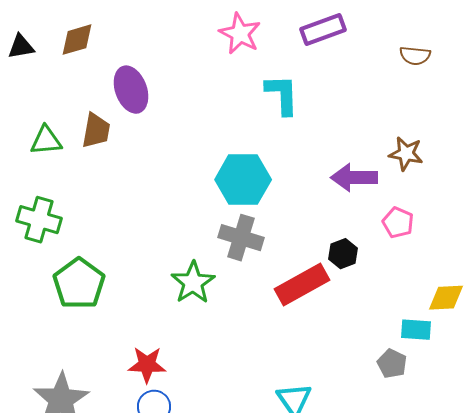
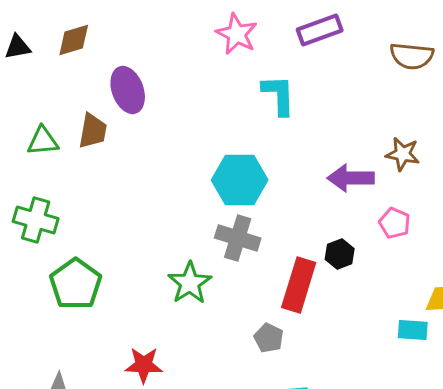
brown semicircle: (415, 56) -> (412, 56), size x1.4
red rectangle: (302, 285) -> (299, 285), turned -44
gray pentagon: (392, 364) -> (269, 338), moved

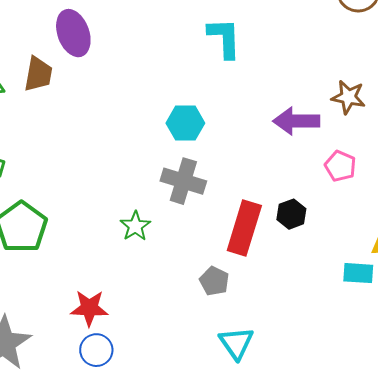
cyan hexagon: (240, 180) -> (185, 123), size x0.7
black hexagon: (340, 254) -> (291, 214), moved
green star: (190, 283) -> (135, 226), size x0.7

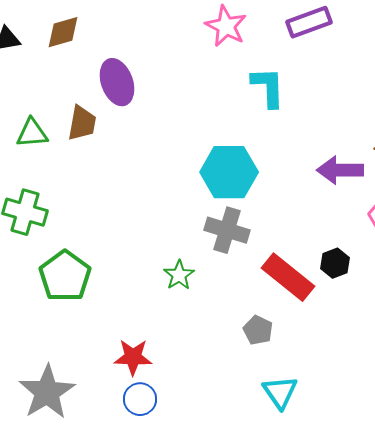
cyan hexagon: (185, 123) -> (229, 172), size x1.5
red rectangle: (244, 228) -> (288, 277), turned -68

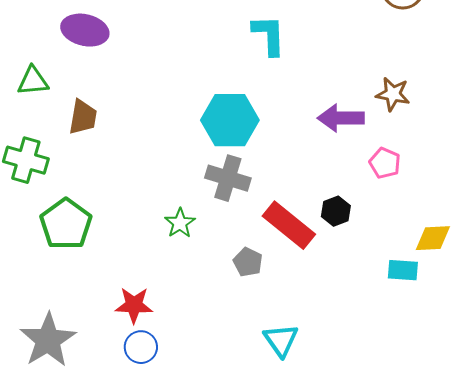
purple ellipse: (117, 82) -> (85, 30), moved, turned -57
brown trapezoid: (82, 123) -> (83, 117), moved
gray pentagon: (258, 330) -> (248, 262), moved

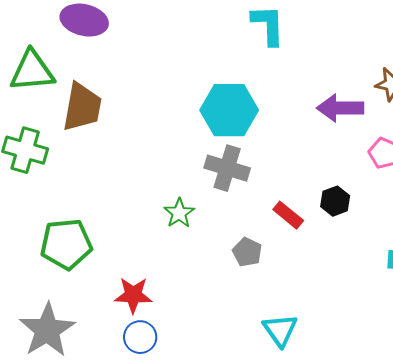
green triangle: (33, 81) -> (32, 71), size x1.4
brown trapezoid: (83, 117) -> (82, 107), size x1.4
green pentagon: (66, 224) -> (66, 244), moved, turned 30
red rectangle: (289, 225) -> (288, 215), size x0.6

